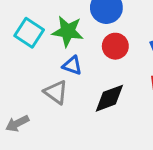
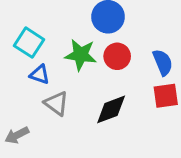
green star: (68, 31) -> (81, 55), moved
blue triangle: (72, 65) -> (40, 75), moved

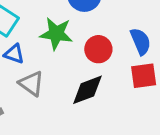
red circle: (117, 56) -> (98, 49), moved

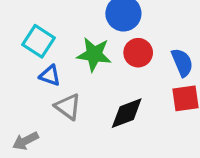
red circle: (98, 49) -> (138, 53), moved

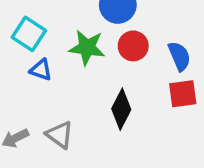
gray triangle: (68, 107) -> (60, 135), moved
black diamond: (127, 113) -> (121, 109), turned -42

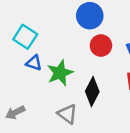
green star: (87, 48) -> (60, 73), moved, turned -30
gray triangle: (60, 135) -> (67, 114), moved

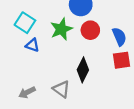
green star: (60, 73) -> (61, 29), moved
gray arrow: (15, 113) -> (27, 92), moved

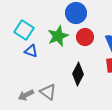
gray triangle: (61, 89) -> (48, 92), moved

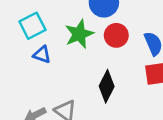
cyan square: (24, 30) -> (32, 26), turned 30

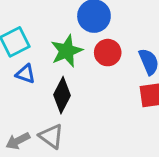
black diamond: (107, 86) -> (62, 95), moved

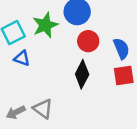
green star: (67, 51) -> (45, 25), moved
black diamond: (62, 95) -> (82, 74), moved

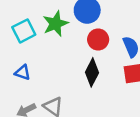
blue triangle: (22, 58) -> (23, 72), moved

